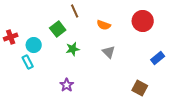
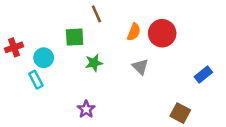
red circle: (143, 21) -> (162, 33), moved
orange semicircle: (104, 25) -> (134, 32), turned -88
green square: (58, 29) -> (75, 37), turned 35

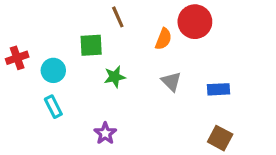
red circle: (162, 33) -> (195, 22), moved
blue rectangle: (203, 74) -> (219, 89), moved, turned 36
cyan rectangle: (36, 80) -> (53, 107), moved

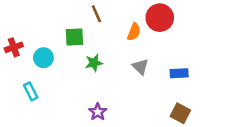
cyan rectangle: (53, 107) -> (31, 91), moved
purple star: (105, 133) -> (98, 112), moved

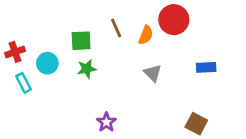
brown line: (96, 14) -> (116, 28), moved
green star: (94, 63) -> (87, 69), moved
blue rectangle: (179, 73) -> (206, 67), moved
cyan rectangle: (31, 91) -> (23, 83), moved

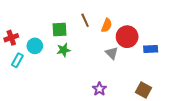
red circle: (174, 20) -> (127, 37), moved
cyan rectangle: (23, 83) -> (17, 60), turned 56
purple star: (106, 122) -> (99, 89), moved

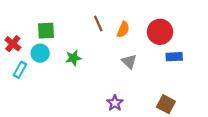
green square: (59, 29) -> (46, 31), moved
red circle: (127, 37) -> (160, 32), moved
red cross: (11, 38) -> (13, 44), turned -32

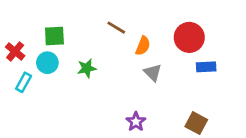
brown line: (98, 23) -> (116, 28), turned -35
orange semicircle: (123, 29) -> (143, 46), moved

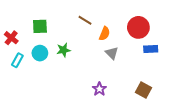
cyan circle: (47, 63) -> (40, 53), moved

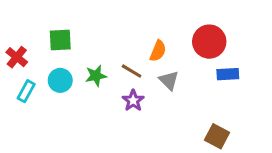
brown line: (85, 20) -> (132, 71), moved
purple star: (99, 89) -> (133, 101), moved

